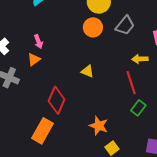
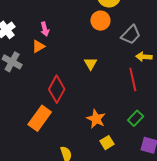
gray trapezoid: (125, 25) -> (131, 35), moved
yellow triangle: (87, 71) -> (91, 64), turned 32
green rectangle: (138, 108) -> (136, 118), moved

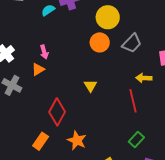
gray trapezoid: (131, 35) -> (132, 43), moved
orange rectangle: (40, 118) -> (41, 141), size x0.7
orange star: (96, 119) -> (77, 140), moved

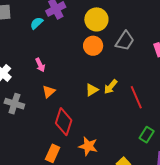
orange triangle: (38, 69) -> (49, 92), moved
yellow arrow: (144, 78) -> (111, 87), moved, turned -42
yellow triangle: (90, 86) -> (92, 90), turned 40

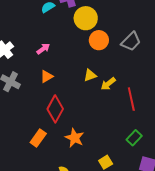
yellow circle: (96, 19) -> (86, 18), moved
pink arrow: (40, 65) -> (43, 49), turned -112
yellow triangle: (92, 90) -> (90, 75), moved

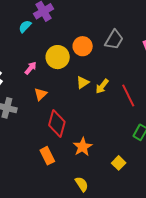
yellow circle: (86, 18) -> (58, 57), moved
orange rectangle: (38, 138) -> (47, 156), turned -48
orange star: (75, 138) -> (83, 147), turned 30

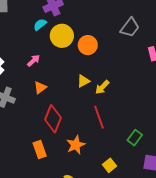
cyan semicircle: (25, 26) -> (40, 25), moved
gray trapezoid: (114, 40) -> (130, 28), moved
yellow circle: (58, 57) -> (62, 36), moved
red line: (128, 96) -> (99, 117), moved

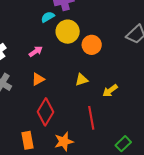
yellow arrow: (102, 87) -> (110, 91), moved

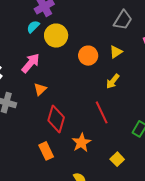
orange circle: (92, 45) -> (88, 56), moved
pink arrow: (36, 51) -> (31, 63), size x1.5
yellow triangle: (82, 80) -> (116, 52), moved

